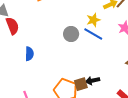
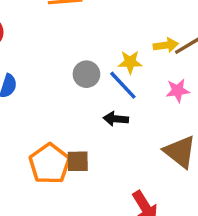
black arrow: (92, 81) -> (116, 119), moved

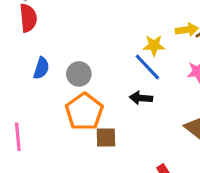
gray circle: (86, 74) -> (79, 74), moved
orange pentagon: (50, 164) -> (84, 112), moved

